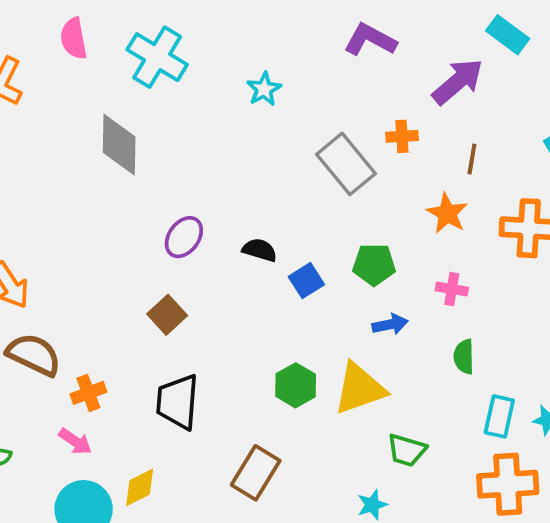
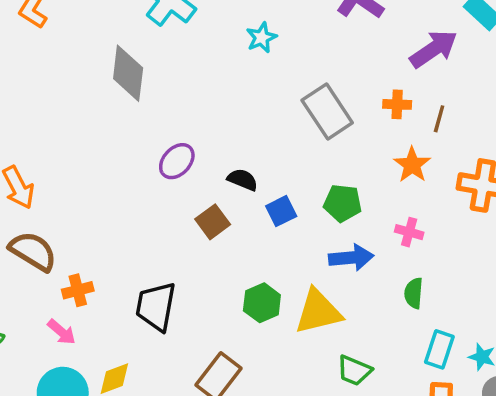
orange cross: (402, 136) -> (397, 104), moved
brown square: (167, 315) -> (213, 222), moved
blue arrow: (390, 324) -> (351, 258), size x1.4

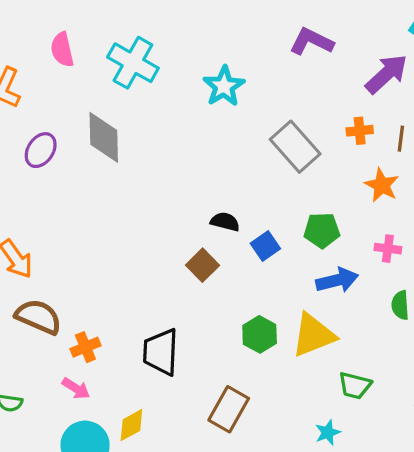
cyan star: (261, 38) -> (224, 86), size x1.4
purple ellipse: (177, 161) -> (41, 150), moved

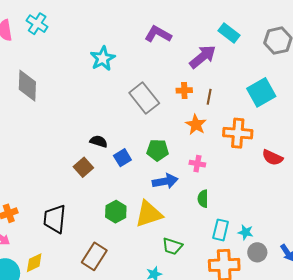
cyan cross: (133, 63) -> (37, 24), moved, size x0.7

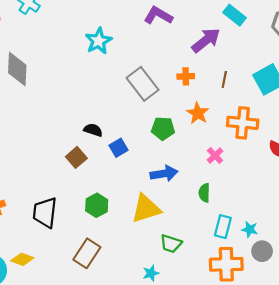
brown line: (209, 97) -> (224, 79), moved
green pentagon: (158, 150) -> (163, 128), moved
pink cross: (197, 164) -> (215, 155), moved, turned 35
green hexagon: (116, 212) -> (97, 205), moved
yellow diamond: (34, 263) -> (22, 259), turned 45

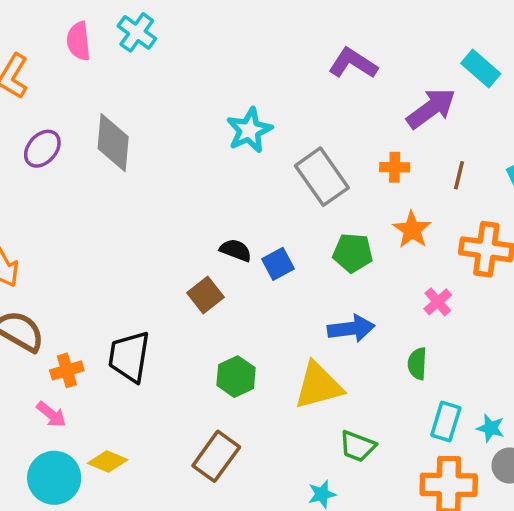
cyan star: (99, 41) -> (249, 130), moved
blue square: (118, 148) -> (278, 264), moved
black trapezoid: (45, 213) -> (129, 357), moved

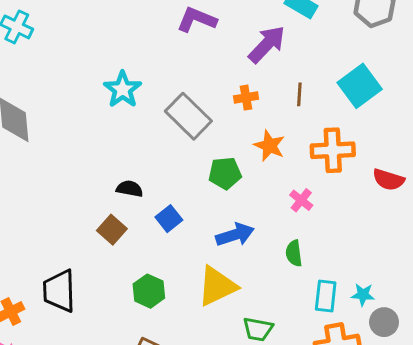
blue square: (278, 264) -> (169, 219), moved

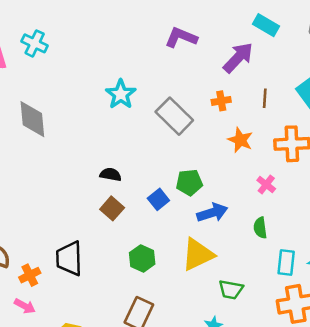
green pentagon: (225, 173) -> (189, 182), moved
black semicircle: (130, 189) -> (111, 175), moved

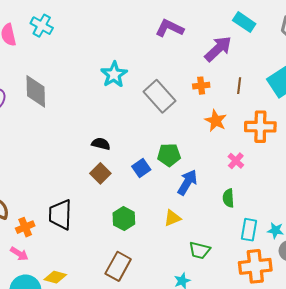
blue arrow: (212, 213) -> (187, 182), turned -45
yellow triangle: (198, 254) -> (172, 218), size x0.6

